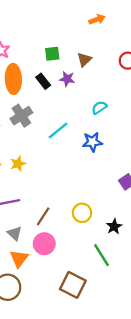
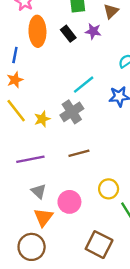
gray cross: (21, 116) -> (72, 112), moved
yellow circle: (82, 213) -> (109, 189), moved
brown line: (43, 216) -> (79, 153), moved, turned 42

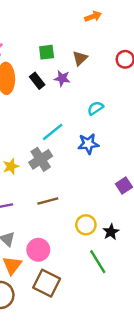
yellow circle: (109, 189) -> (86, 225), moved
brown square: (99, 245) -> (47, 283), moved

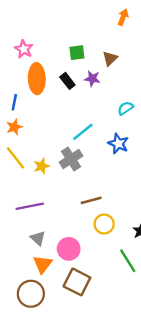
orange arrow: (93, 16) -> (123, 17), turned -49
blue star: (88, 144) -> (118, 144), turned 30
brown line: (48, 201) -> (91, 200), moved
yellow circle: (86, 225) -> (104, 224), moved

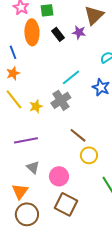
green square: (77, 53) -> (47, 10), moved
brown triangle: (110, 59) -> (94, 15), size x1.5
blue line: (14, 102) -> (13, 52), turned -32
brown line: (91, 200) -> (78, 135), turned 54
orange triangle: (43, 264) -> (20, 191), moved

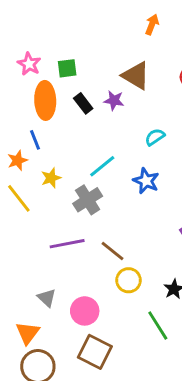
brown triangle: (94, 15) -> (136, 76), turned -45
blue line: (13, 52) -> (35, 140), moved
yellow star: (36, 106) -> (51, 178), moved
purple line: (26, 140) -> (67, 244), moved

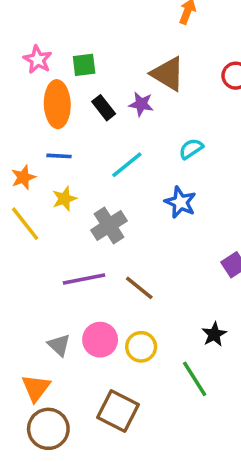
blue line: (35, 140) -> (59, 156), moved, turned -66
cyan line: (102, 166) -> (127, 165), moved
yellow circle: (129, 280) -> (141, 347), moved
pink circle: (85, 311) -> (100, 340), moved

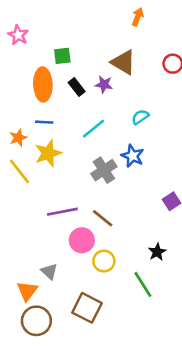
pink star: (38, 60) -> (18, 35), moved
yellow star: (64, 199) -> (48, 153), size x1.5
gray cross: (109, 225) -> (104, 170), moved
pink circle: (100, 340) -> (82, 240), moved
gray triangle: (59, 345) -> (49, 271), moved

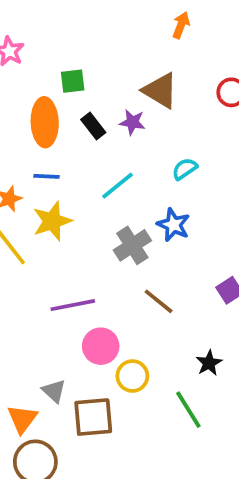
brown line: (103, 218) -> (159, 301), moved
brown square: (87, 308) -> (93, 417), moved, turned -32

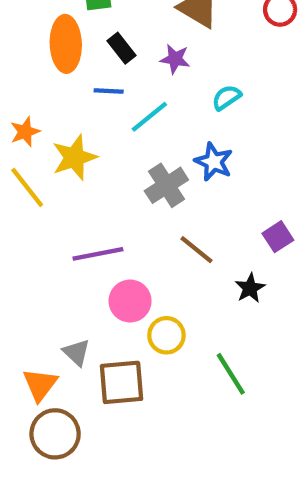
purple star: (132, 122) -> (175, 59), moved
blue line: (47, 176) -> (109, 91), moved
black star: (209, 363) -> (250, 288), moved

